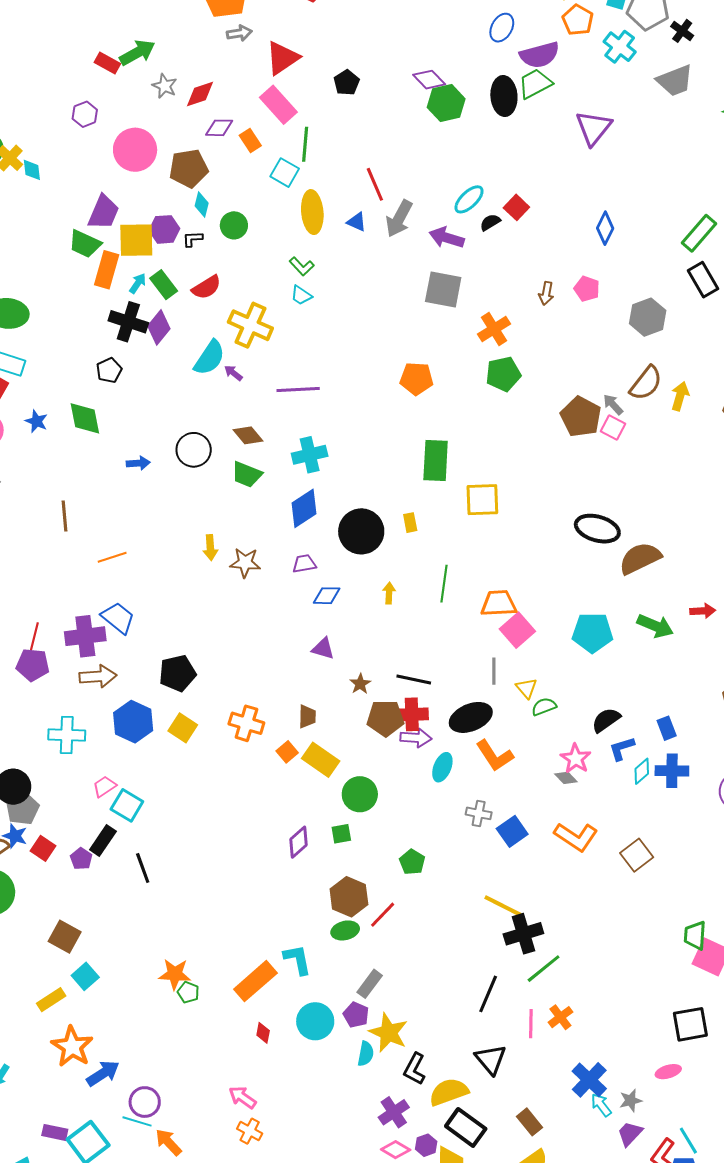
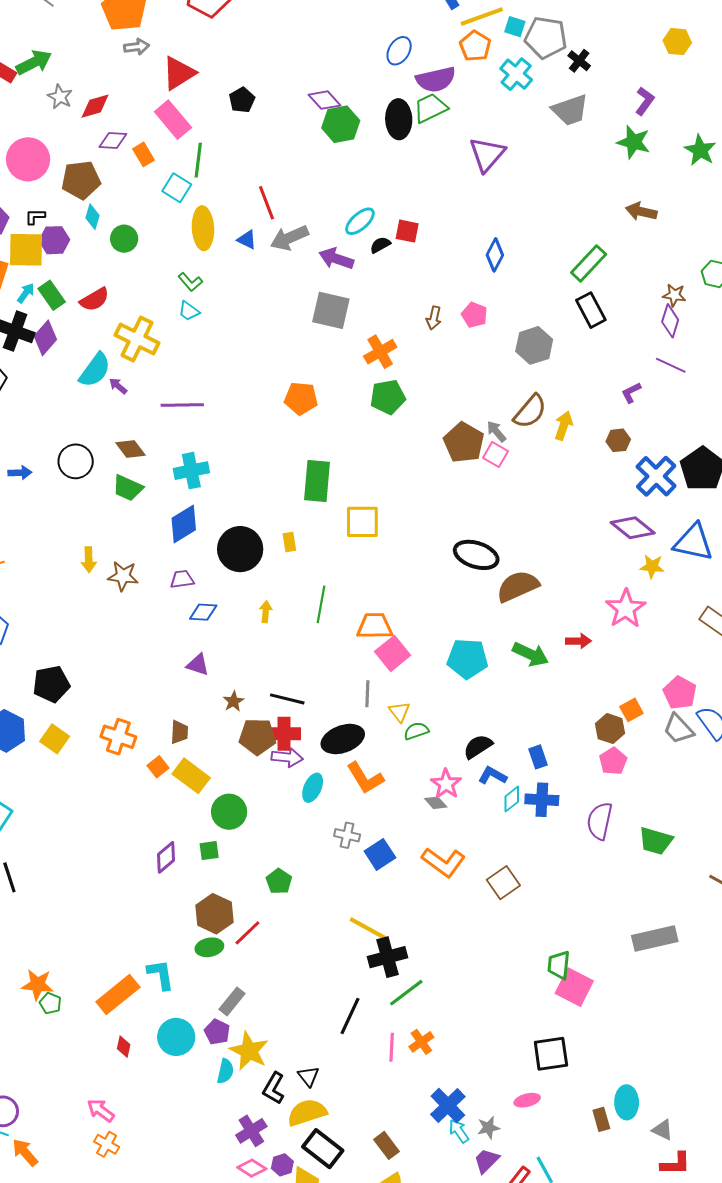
red square: (516, 207) -> (407, 231), turned -35
gray arrow: (399, 219) -> (289, 238), turned 36
black L-shape: (193, 239) -> (35, 217), moved
blue L-shape: (622, 748) -> (492, 776), turned 44
black triangle: (491, 1059) -> (308, 1076), moved, size x0.7

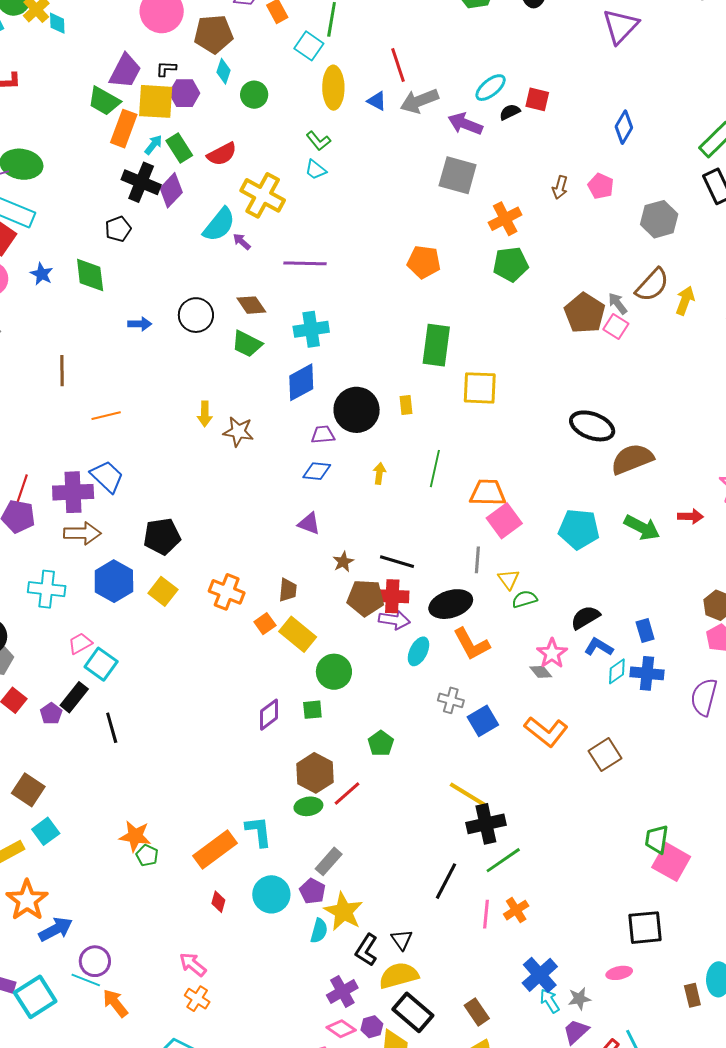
purple trapezoid: (182, 579) -> (323, 435), moved

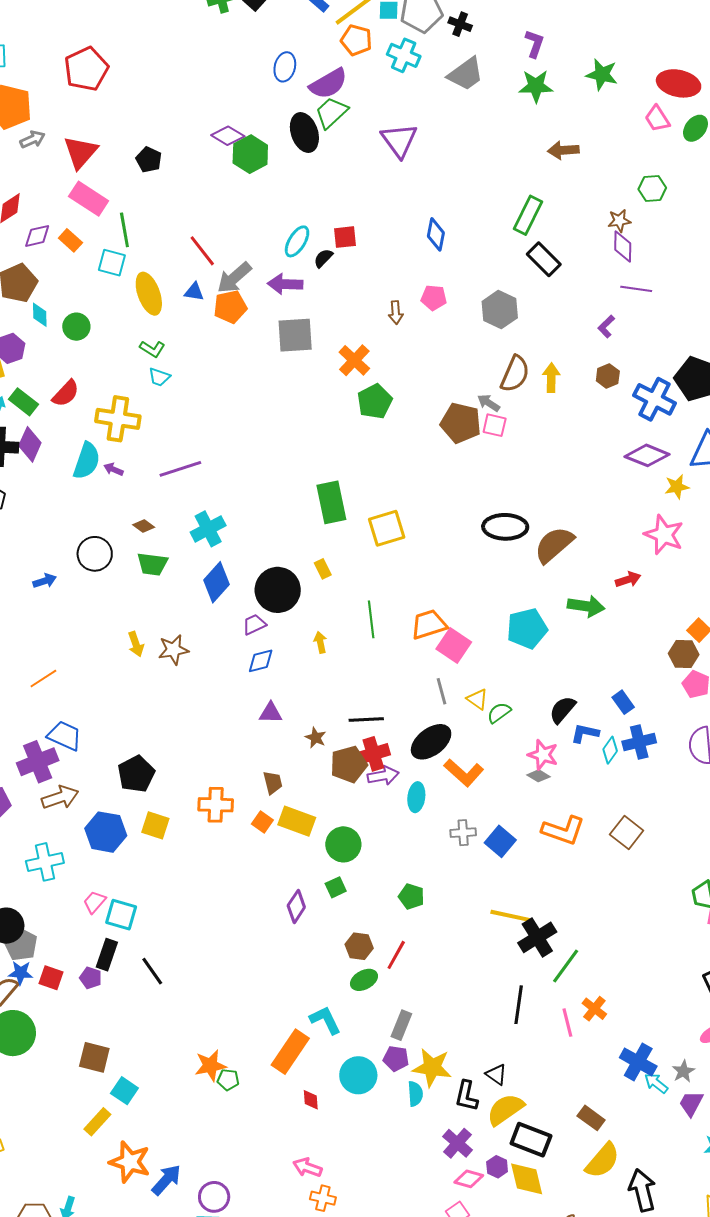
orange pentagon: (424, 262) -> (230, 307), moved
brown diamond: (251, 305) -> (144, 526), size x0.7
brown hexagon: (315, 773) -> (359, 946), size x0.7

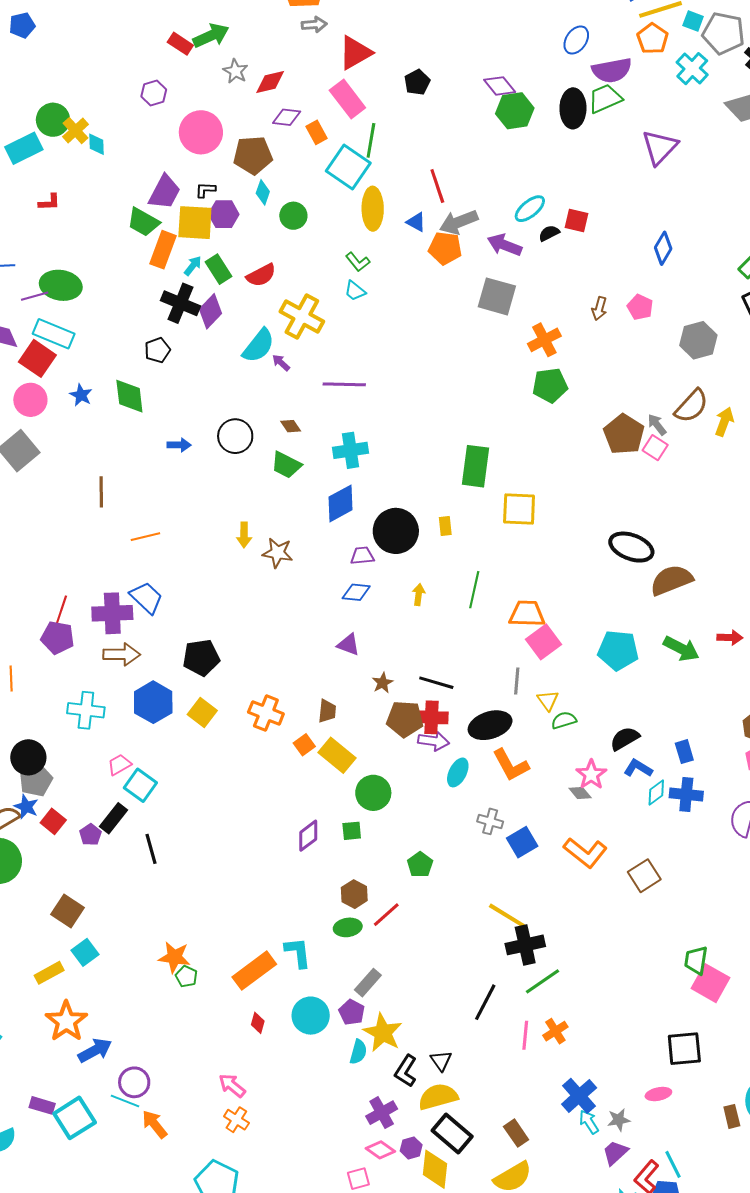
cyan square: (112, 263) -> (348, 167), size x1.5

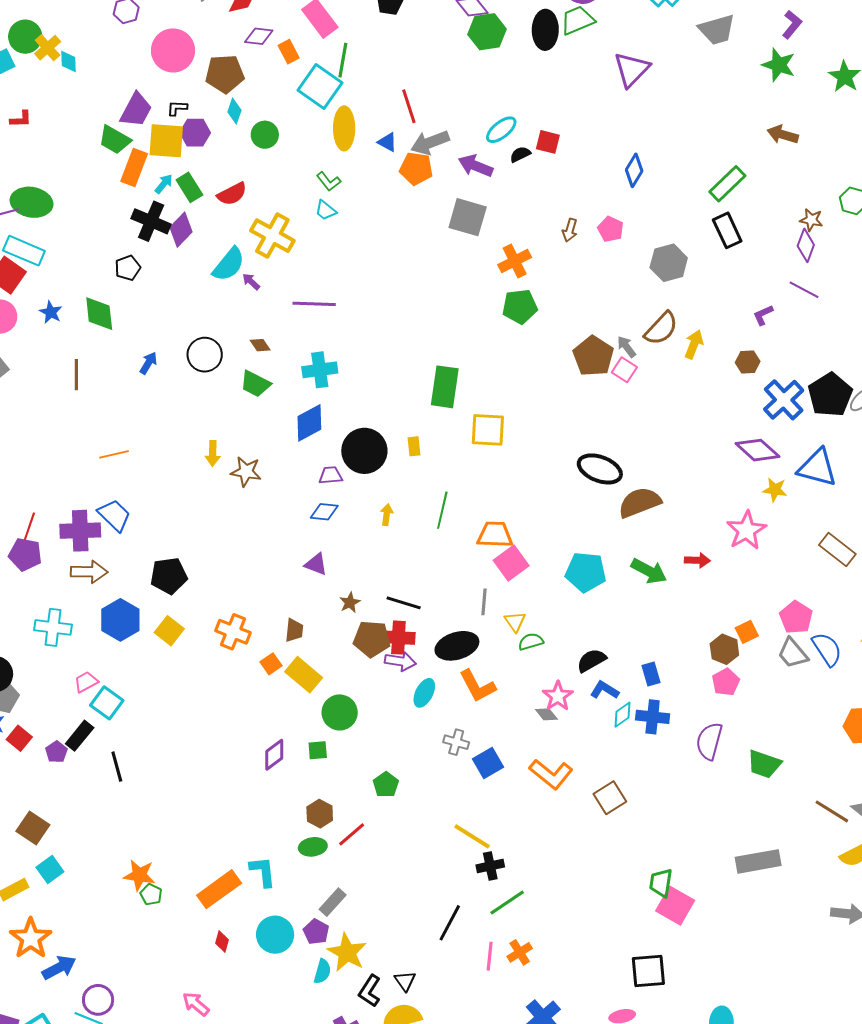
blue arrow: (179, 445) -> (148, 363), turned -60
brown line: (101, 492) -> (76, 375), moved
black cross: (525, 945) -> (490, 866), size x0.7

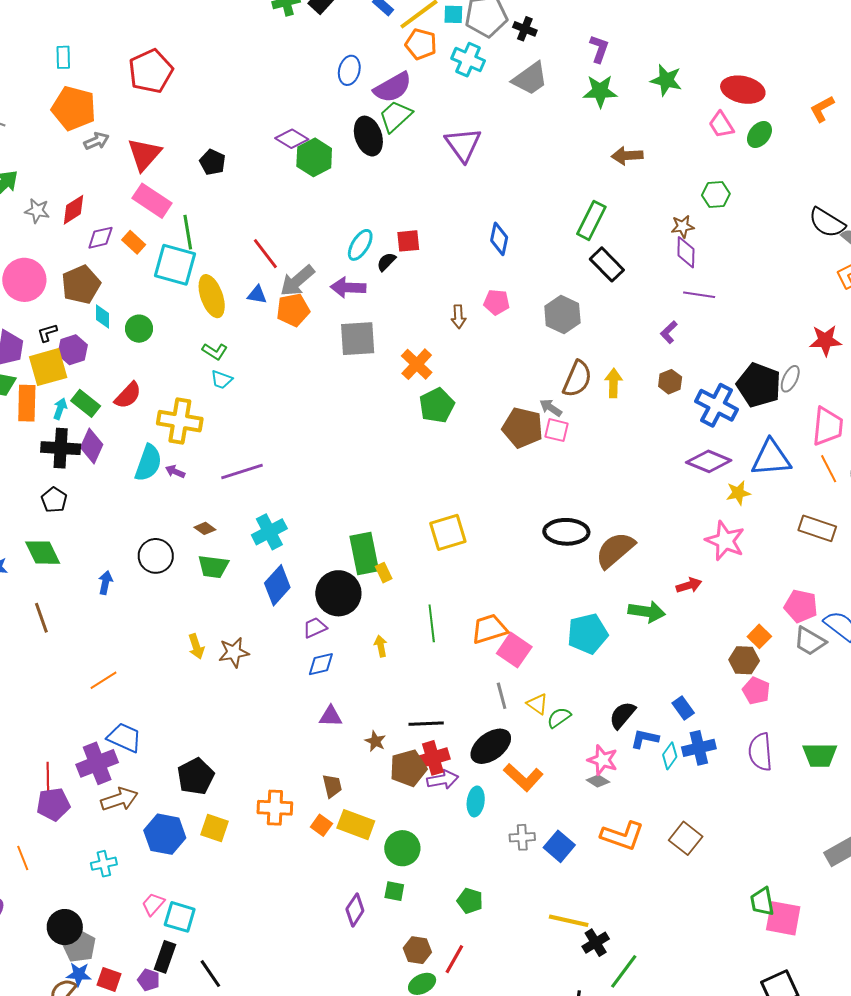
green rectangle: (445, 387) -> (364, 553), moved
cyan cross: (53, 627) -> (104, 864), size x0.7
green square: (318, 750) -> (394, 891), turned 35

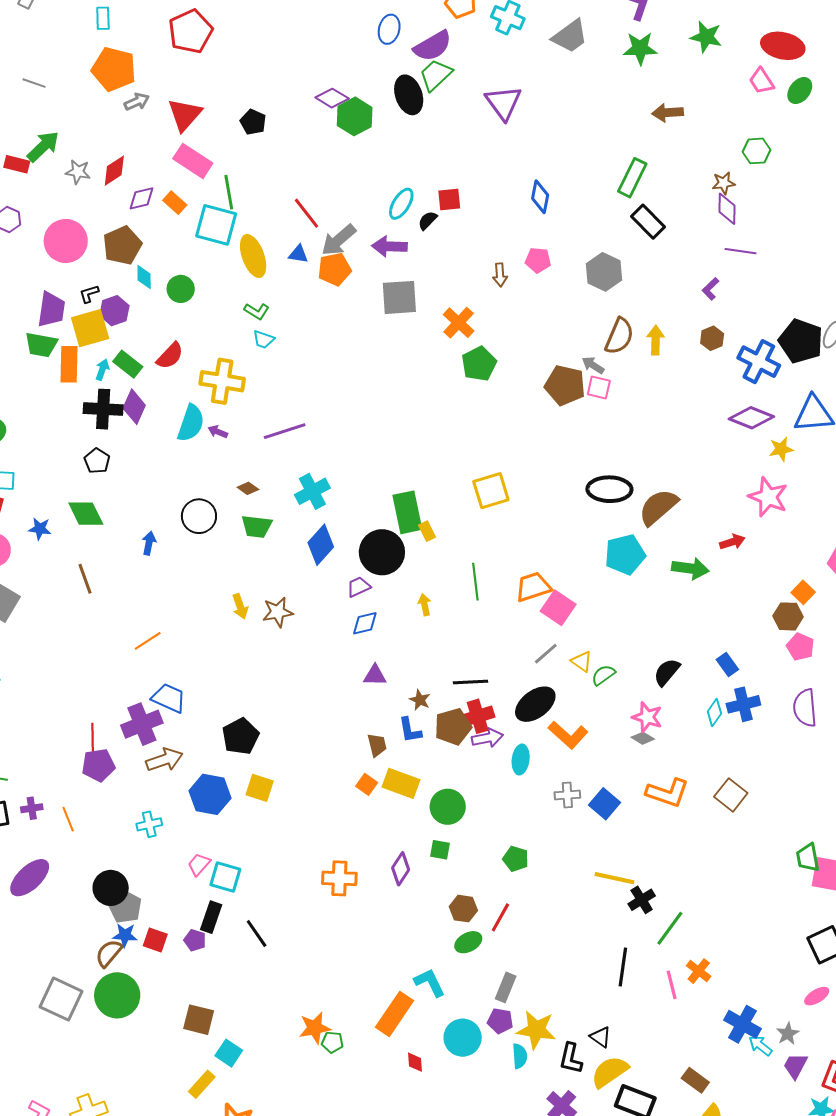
cyan pentagon: (588, 634) -> (625, 555), moved
gray line: (502, 696) -> (546, 654), turned 64
blue L-shape: (645, 739) -> (410, 730), moved, turned -112
orange cross: (275, 808) -> (339, 878), moved

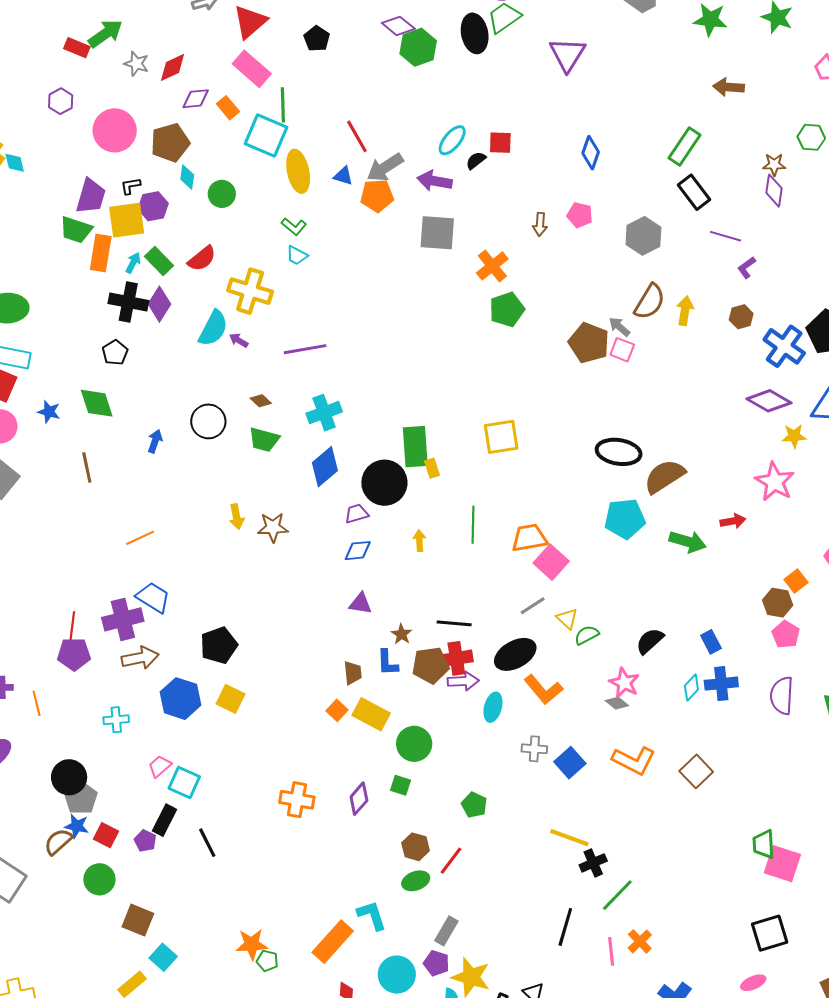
purple line: (740, 251) -> (725, 236), moved
green circle: (117, 995) -> (99, 879), moved, size x0.7

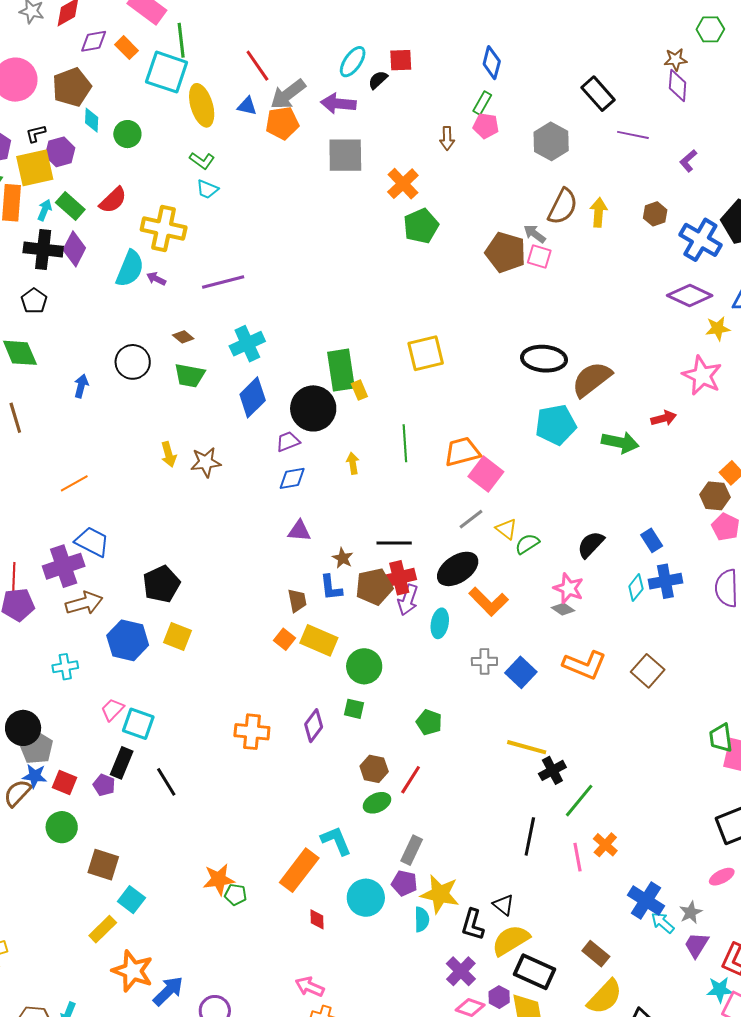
green rectangle: (684, 147) -> (482, 103), moved, size x0.6
purple L-shape: (747, 268) -> (688, 161), moved
purple arrow: (463, 681) -> (408, 600), turned 116

